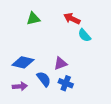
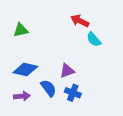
green triangle: (33, 19) -> (21, 30), moved

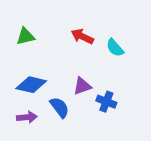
red arrow: (80, 21) -> (82, 36), moved
blue cross: (73, 93) -> (106, 102), moved

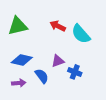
green triangle: (26, 36) -> (18, 26), size x1.5
cyan semicircle: (115, 48) -> (81, 34), size x1.5

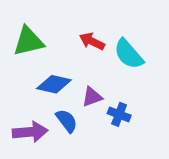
blue diamond: (22, 60) -> (54, 84), moved
purple arrow: (19, 83) -> (30, 132), size x1.5

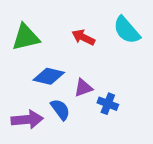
cyan semicircle: (129, 54) -> (127, 30), moved

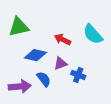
cyan semicircle: (127, 30) -> (93, 34), moved
red arrow: (83, 37) -> (63, 39), moved

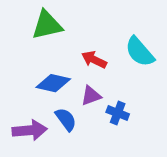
green triangle: (19, 27) -> (47, 25), moved

